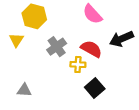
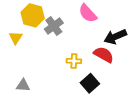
gray cross: (57, 47) -> (54, 26), moved
red semicircle: (91, 49) -> (104, 55), moved

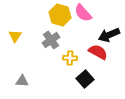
yellow hexagon: (33, 15) -> (60, 15), moved
gray cross: (54, 26) -> (51, 40), moved

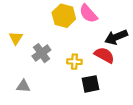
gray cross: (51, 40) -> (41, 53), moved
black square: (85, 79) -> (90, 84), turned 30

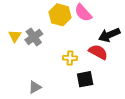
gray cross: (41, 53) -> (34, 37), moved
gray triangle: (23, 86) -> (35, 87), moved, turned -32

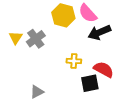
black arrow: (109, 35) -> (99, 32), moved
red semicircle: (98, 52) -> (104, 69), moved

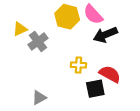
yellow triangle: (16, 38) -> (20, 29), moved, turned 32

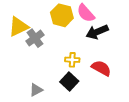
yellow triangle: (20, 29) -> (18, 27), size x1.5
black square: (95, 89) -> (69, 82), moved, turned -36

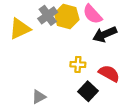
gray cross: (35, 38) -> (48, 15), moved
black square: (69, 82) -> (88, 91), moved

